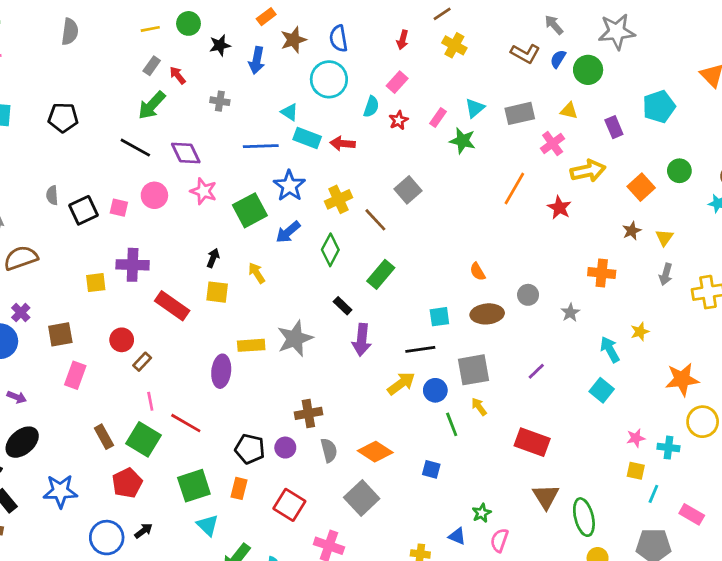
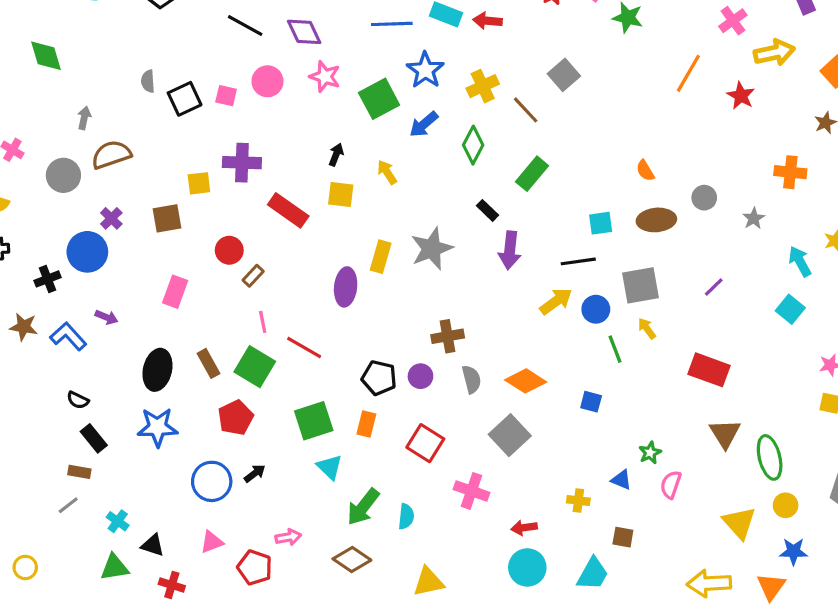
brown square: (60, 334) -> (167, 218), moved
yellow rectangle: (251, 345) -> (381, 257), turned -70
black ellipse: (22, 442) -> (157, 370), moved, turned -36

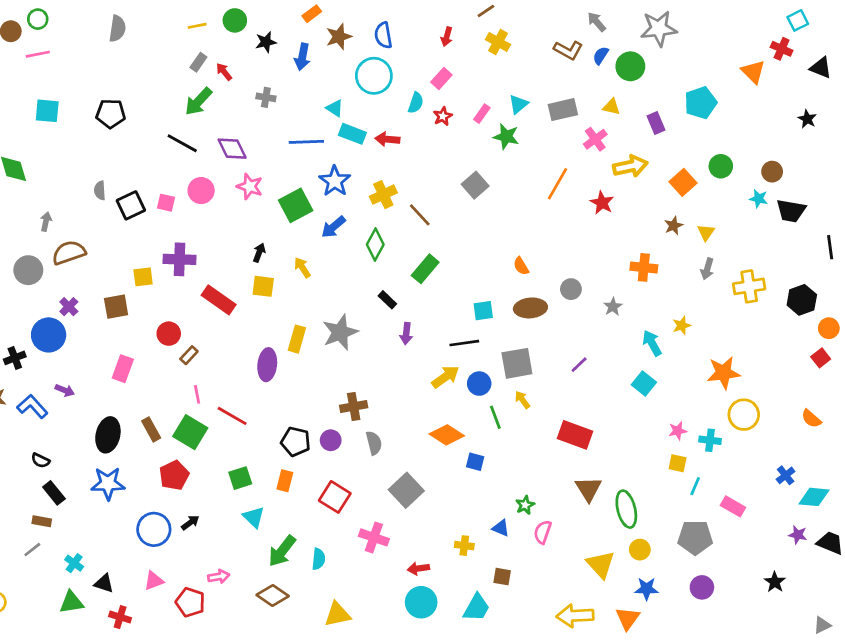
gray square: (564, 75) -> (475, 185), moved
purple arrow: (510, 250) -> (406, 334), size x0.7
orange diamond: (526, 381) -> (447, 435), moved
green square: (314, 421) -> (240, 478), size x0.7

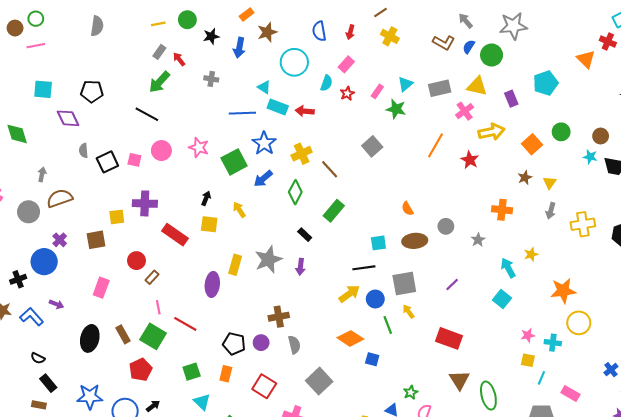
blue semicircle: (383, 35) -> (319, 31), moved
yellow triangle: (611, 107) -> (477, 86), size x1.5
purple diamond: (232, 149) -> (68, 118), moved
purple arrow: (406, 334) -> (301, 267), moved
blue star: (108, 483) -> (90, 397), moved

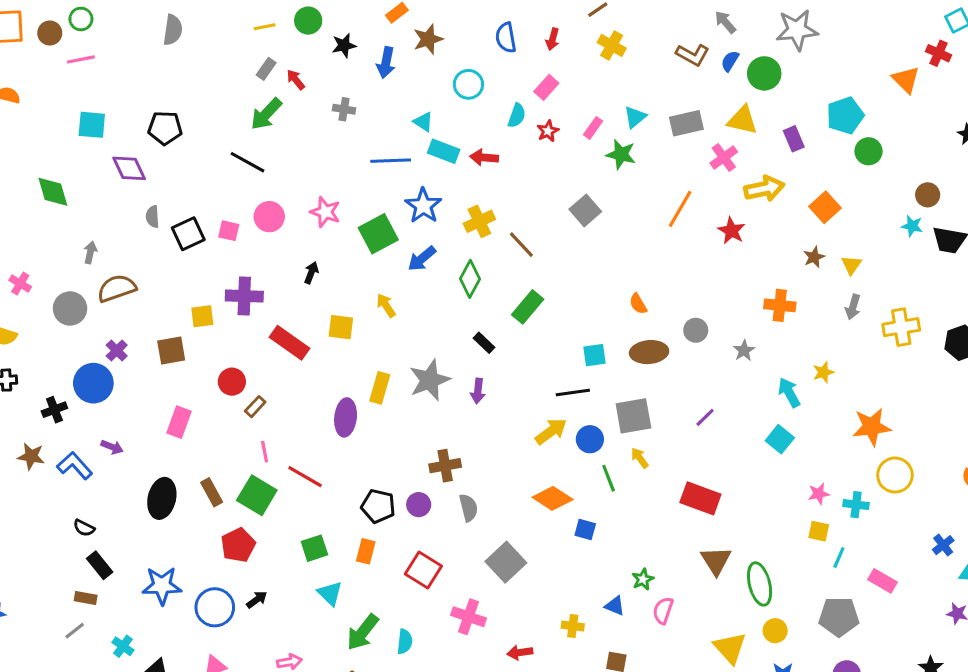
cyan circle: (294, 62) -> (468, 84), size x0.7
green circle: (561, 132) -> (869, 151), moved
black arrow: (206, 198) -> (311, 273), moved

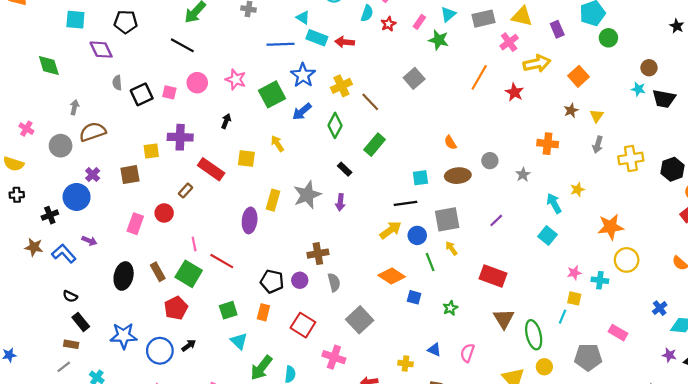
red circle: (232, 382) -> (164, 213), moved
brown rectangle: (255, 407) -> (185, 191), moved
cyan line: (839, 558) -> (562, 317), moved
green star: (643, 579) -> (450, 308), moved

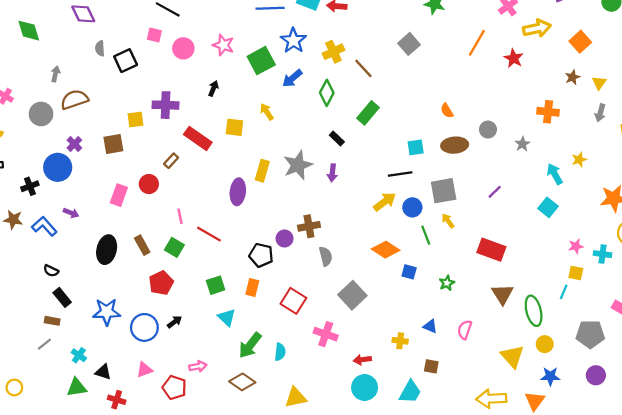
pink square: (169, 92) -> (154, 35), moved
green square: (189, 274) -> (174, 247), size x0.7
purple circle: (300, 280) -> (285, 238), moved

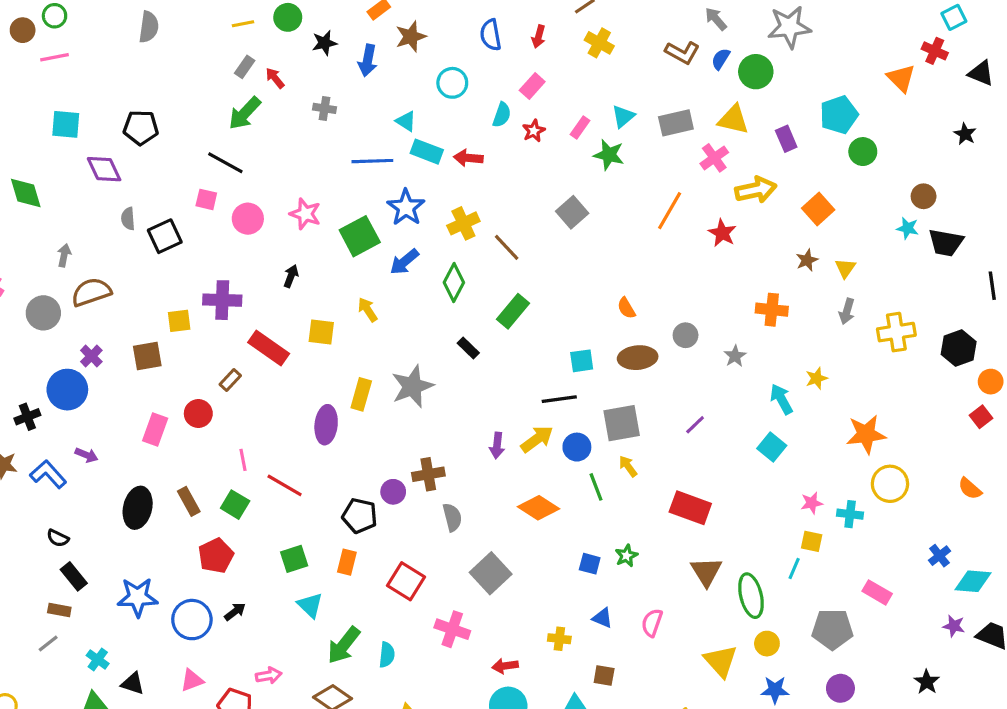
purple arrow: (332, 173) -> (497, 445), moved
blue square: (409, 272) -> (590, 564), moved

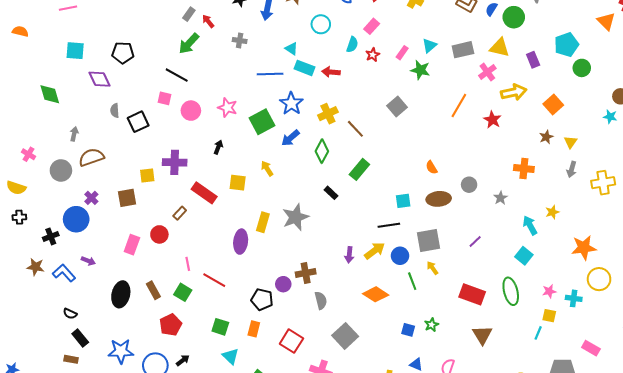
green square: (294, 559) -> (220, 327), turned 36
green ellipse: (751, 596) -> (511, 291), moved

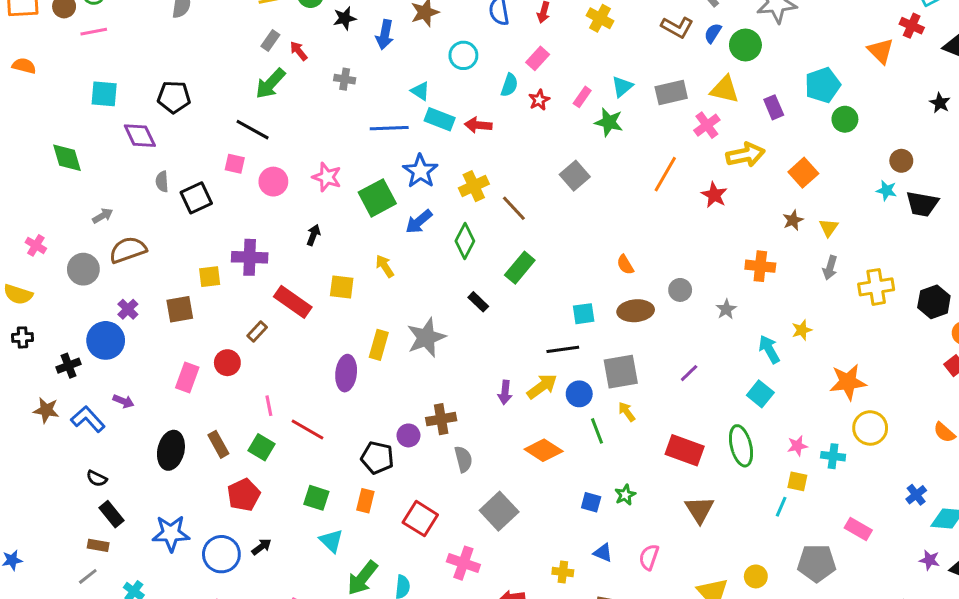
gray arrow: (74, 134) -> (103, 216), turned 48

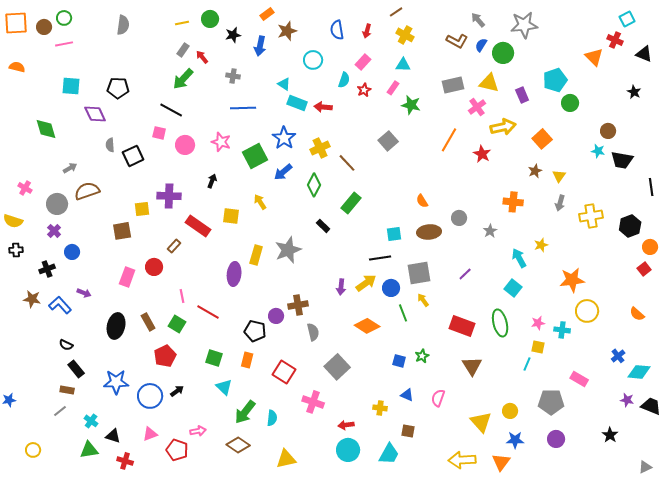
cyan triangle: (622, 87) -> (403, 65), moved, turned 42
blue line: (389, 128) -> (243, 108), moved
purple cross: (128, 309) -> (54, 231), moved
blue circle: (106, 340) -> (72, 252), size x0.6

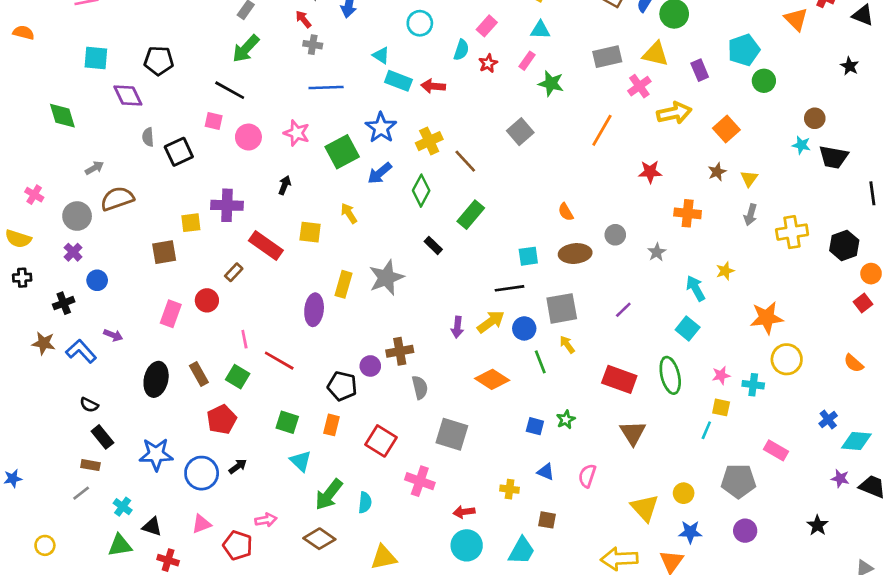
red arrow: (202, 57) -> (303, 19), moved
red star: (482, 154) -> (650, 172), moved, turned -30
gray square: (337, 367) -> (452, 434), turned -30

